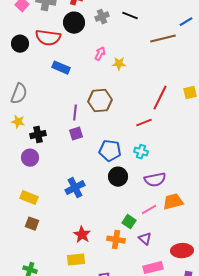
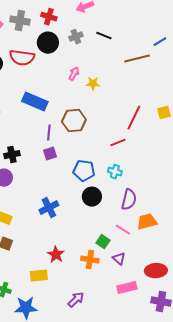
blue rectangle: (61, 68) -> (35, 102), moved, size x1.4
purple semicircle: (155, 180) -> (129, 200), turned -65
pink line: (149, 210) -> (123, 230), turned 63
yellow rectangle: (76, 260) -> (39, 276), moved

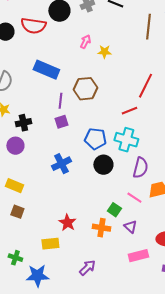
brown line: (137, 59) -> (148, 27), turned -70
cyan cross: (115, 172) -> (126, 140), size x1.6
blue cross: (49, 208) -> (61, 164), moved

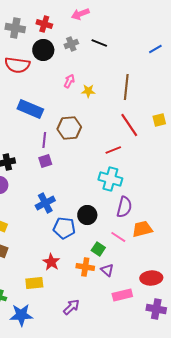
brown line: (148, 27) -> (126, 87), moved
red line: (145, 86) -> (129, 125), turned -60
blue pentagon: (95, 139) -> (64, 228), moved
black circle: (103, 165) -> (87, 215), moved
purple triangle: (130, 227) -> (107, 270), moved

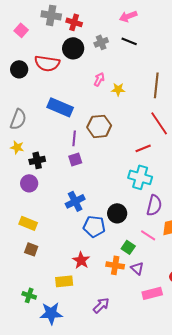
pink arrow: (80, 14) -> (128, 16), moved
gray cross: (15, 28) -> (51, 15), moved

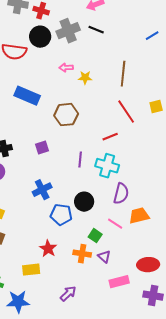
gray cross: (101, 42) -> (68, 31), size x1.6
pink arrow: (99, 79) -> (66, 68), turned -120
purple line: (74, 138) -> (80, 160), moved

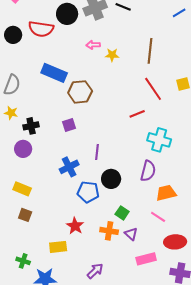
brown hexagon: (66, 115) -> (80, 92), moved
purple line: (80, 160) -> (97, 152), moved
cyan cross: (107, 166) -> (159, 140), moved
pink line: (115, 224) -> (158, 217), moved

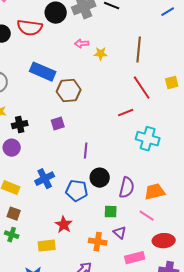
blue cross: (69, 167) -> (45, 179), moved
purple semicircle: (148, 171) -> (127, 188), moved
green square: (122, 213) -> (111, 212), turned -32
orange cross: (109, 231) -> (98, 242), moved
green cross: (23, 261) -> (12, 235), moved

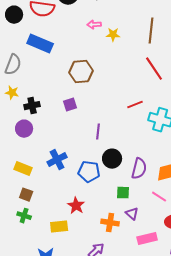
blue rectangle: (43, 72) -> (40, 44), moved
red line: (126, 113) -> (135, 105), moved

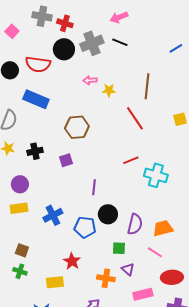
red line: (154, 69) -> (135, 118), moved
black cross: (32, 106) -> (35, 151), moved
yellow rectangle: (23, 169) -> (19, 208), moved, turned -30

